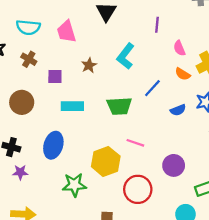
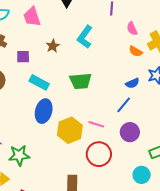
blue line: (152, 88) -> (124, 105), moved
cyan rectangle: (72, 106) -> (39, 82), turned 30
pink line: (135, 143) -> (96, 124), moved
blue ellipse: (53, 145) -> (44, 111), moved
green star: (74, 185) -> (19, 155), moved

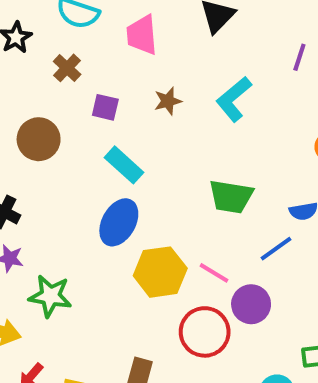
green trapezoid: (80, 81) -> (231, 197), moved
purple circle: (130, 132) -> (251, 304), moved

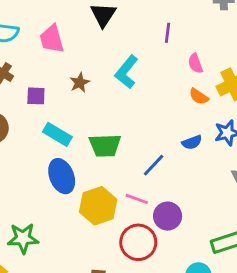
green trapezoid: (231, 197) -> (105, 145), moved
blue ellipse: (119, 222) -> (62, 176), turned -40
blue line: (276, 249) -> (154, 165), moved

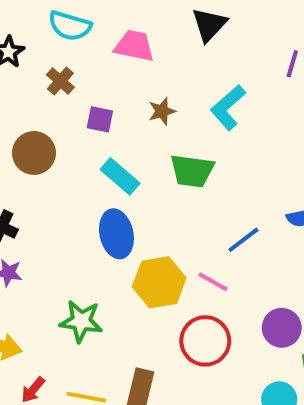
pink trapezoid: (52, 39) -> (134, 46), turned 108
green trapezoid: (105, 145) -> (192, 171), moved
purple circle: (168, 216) -> (282, 328), moved
green star: (23, 238) -> (81, 321), moved

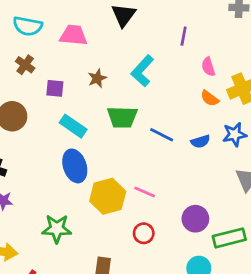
blue line: (243, 240) -> (162, 135), moved, turned 70
red circle: (205, 341) -> (144, 233), size x0.6

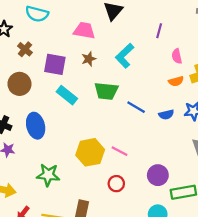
pink trapezoid: (73, 35) -> (84, 31), moved
brown cross: (25, 65) -> (25, 49), moved
purple square: (55, 88) -> (55, 64), size x1.5
orange semicircle: (210, 98) -> (176, 81), turned -56
blue ellipse: (75, 166) -> (36, 126), moved

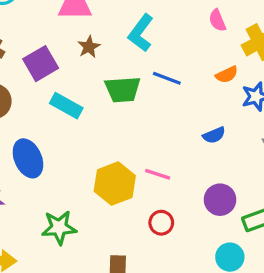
purple square: (55, 64) -> (41, 64), turned -30
orange semicircle: (176, 81) -> (227, 75), moved
blue line: (136, 107) -> (167, 78), moved
blue semicircle: (166, 115) -> (214, 135), moved

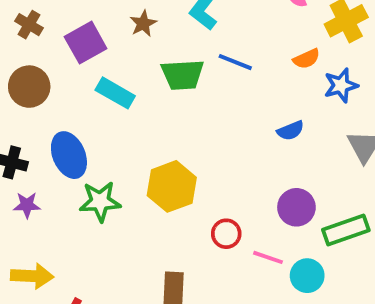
pink line: (158, 174) -> (268, 257), moved
green star: (59, 227) -> (100, 201), moved

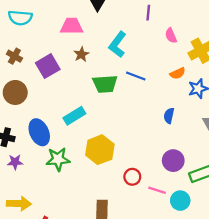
cyan rectangle: (115, 93) -> (74, 116), moved, turned -60
blue semicircle: (290, 131) -> (169, 116), turned 126

